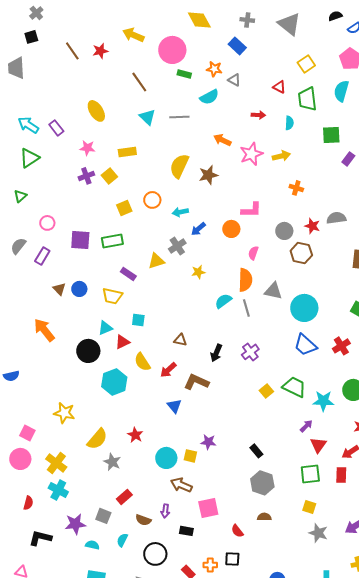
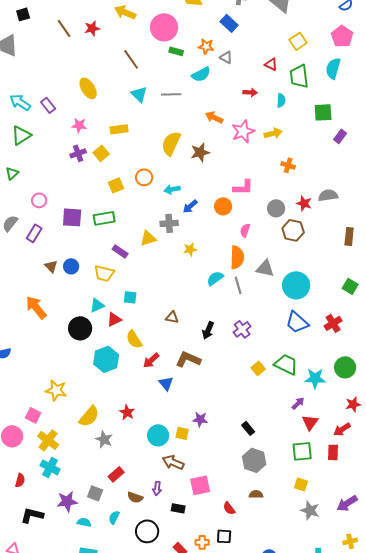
gray cross: (177, 246) -> (169, 223), turned 30
red arrow: (168, 370) -> (151, 360), moved
pink square: (27, 433) -> (33, 415), moved

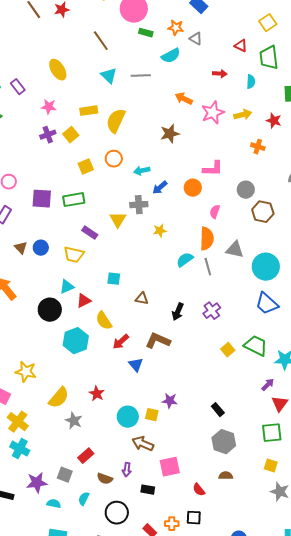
yellow semicircle: (171, 143) -> (116, 121), moved
red star: (304, 203) -> (274, 121), moved
yellow triangle: (148, 238) -> (118, 220), turned -42
cyan square: (130, 297) -> (114, 279), moved

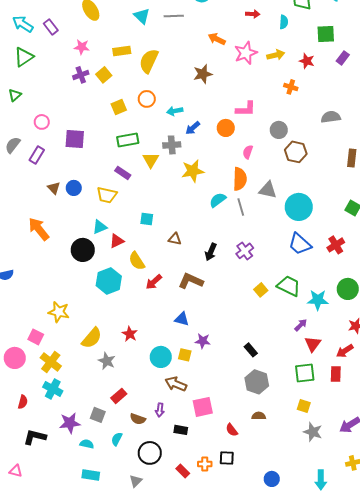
green rectangle: (74, 200) -> (128, 140), moved
yellow star: (160, 231) -> (193, 171), size x1.6
blue triangle: (136, 365) -> (182, 319), moved, turned -35

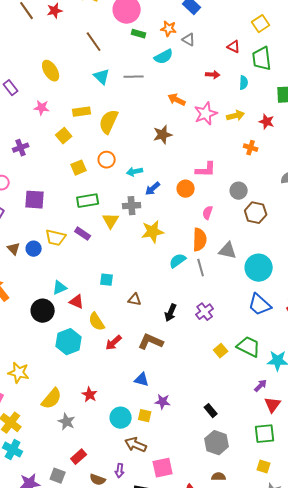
purple cross: (81, 75) -> (21, 148), moved
yellow trapezoid: (107, 195) -> (56, 238), moved
red triangle: (117, 241) -> (77, 302), turned 49

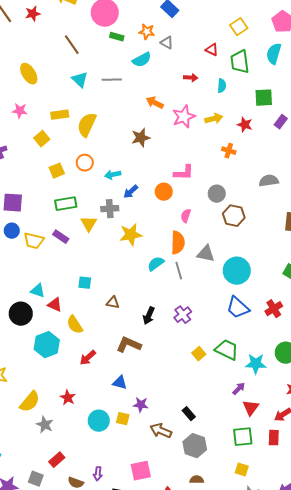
blue circle: (34, 249) -> (12, 231), moved
cyan triangle: (60, 288) -> (38, 291), turned 42
red arrow: (114, 343) -> (88, 358), moved
brown arrow: (136, 445) -> (161, 431), moved

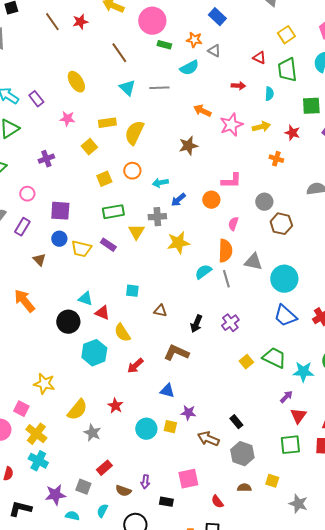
yellow square: (242, 470) -> (272, 481), moved

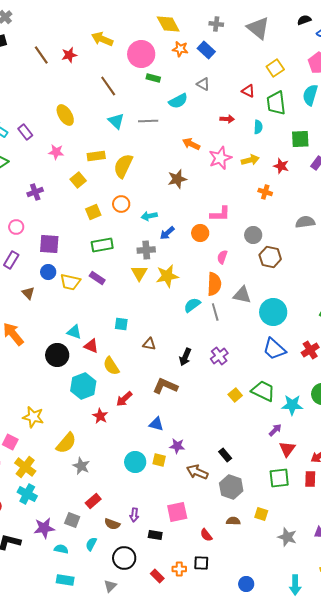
orange star: (194, 40) -> (180, 49), moved
yellow triangle: (136, 232) -> (139, 273), moved
red star: (115, 406) -> (100, 416), moved

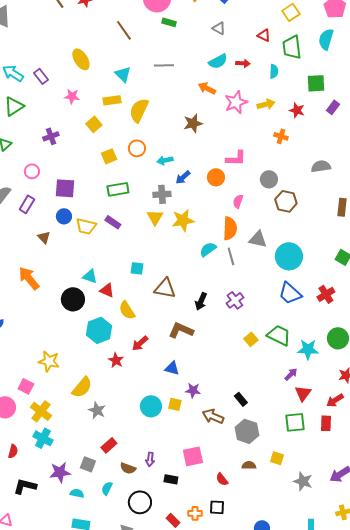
cyan semicircle: (178, 101) -> (218, 61), moved
cyan triangle: (116, 121) -> (123, 74), moved
brown triangle: (149, 344) -> (165, 288), size x1.6

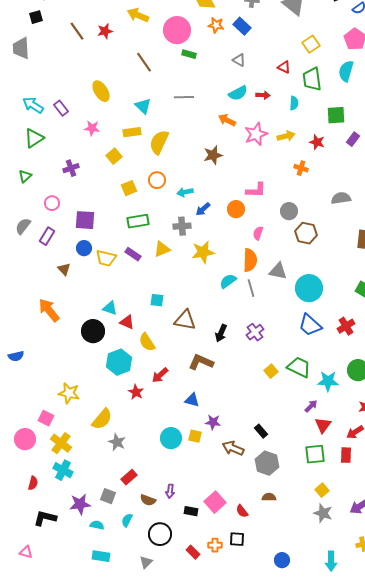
yellow triangle: (155, 217) -> (162, 249), moved, turned 36
pink square: (193, 456) -> (215, 502), moved, turned -30
yellow square: (277, 458) -> (322, 490), moved, turned 32

